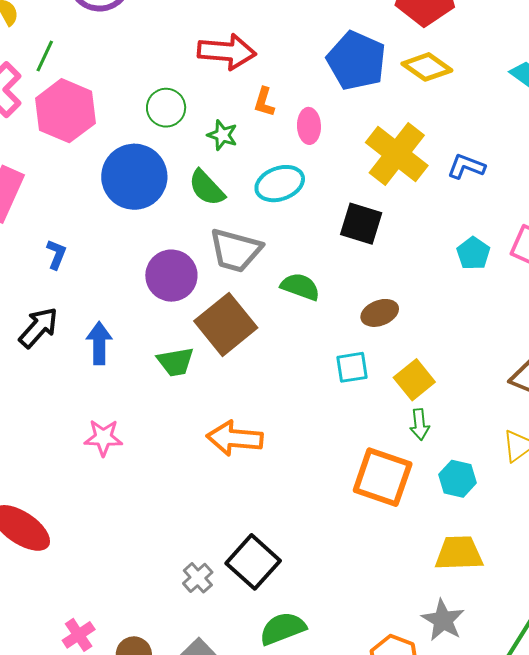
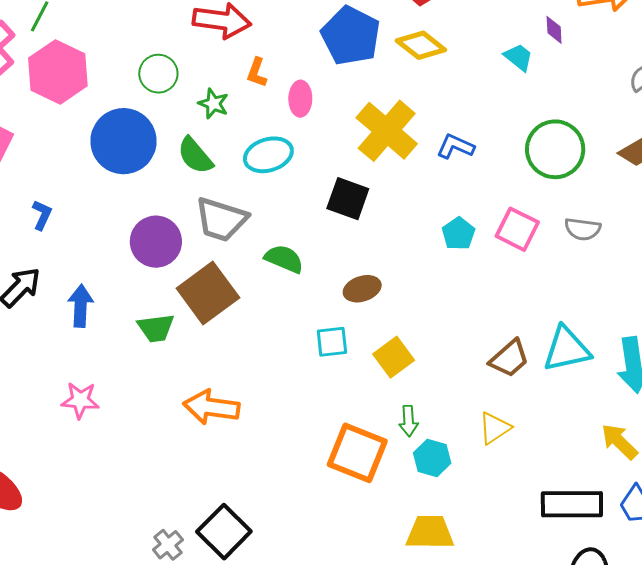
green arrow: (420, 424) -> (409, 421), moved

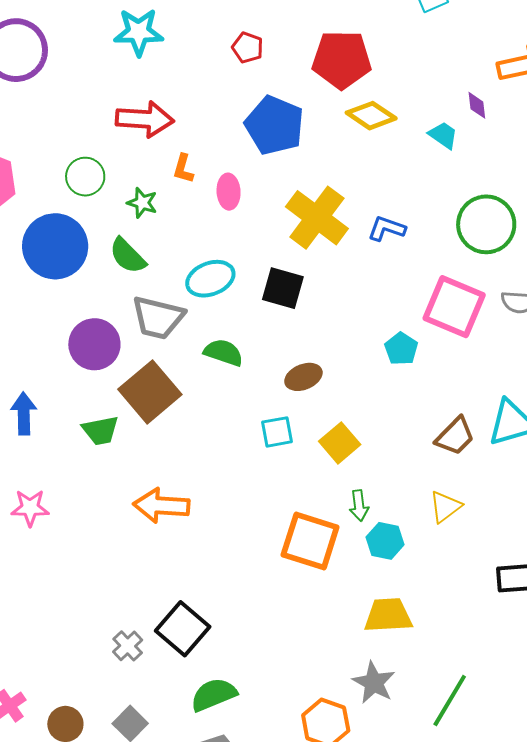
yellow diamond: (421, 45) -> (371, 116), moved
cyan ellipse: (268, 155) -> (210, 279), moved
pink square: (517, 229) -> (454, 307), size x1.4
cyan pentagon: (458, 234) -> (401, 349), moved

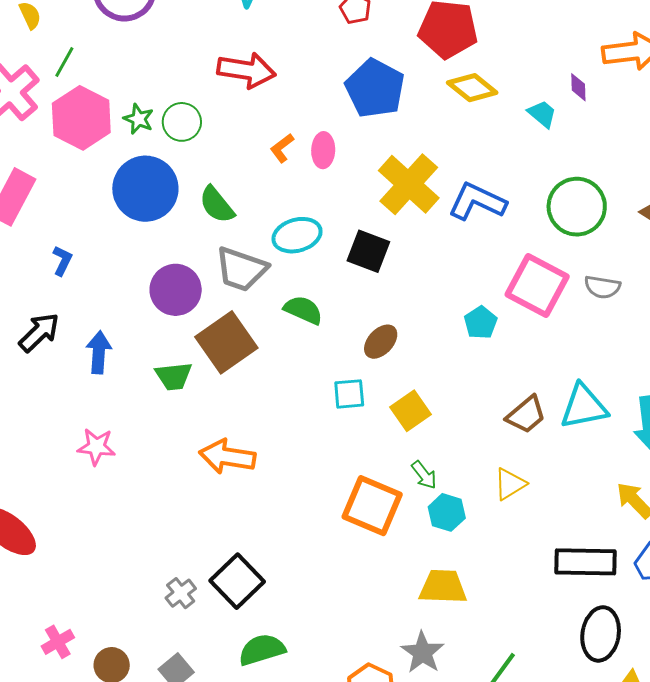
orange L-shape: (183, 169) -> (282, 148), moved, turned 32
green star: (142, 203) -> (139, 119), moved
blue L-shape: (387, 229) -> (477, 202), size x1.5
brown ellipse: (303, 377) -> (381, 342), turned -30
green arrow: (359, 506) -> (424, 475), turned -36

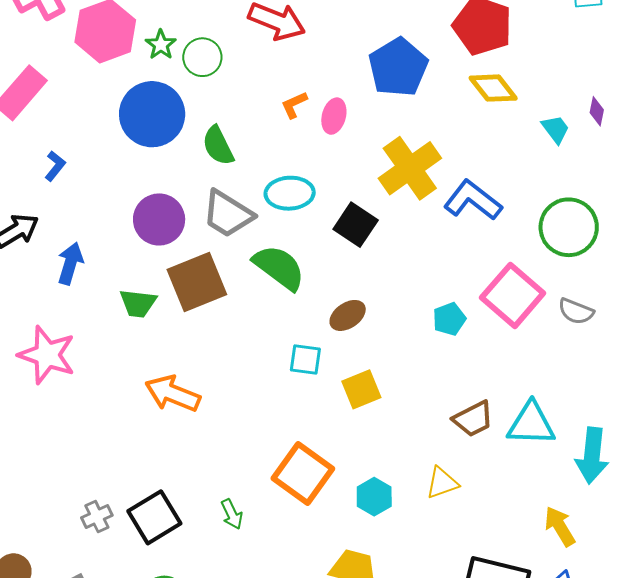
green semicircle: (303, 310) -> (279, 267), size x1.4
pink star: (96, 447) -> (47, 355), size x1.5
green arrow: (424, 475) -> (232, 514), moved

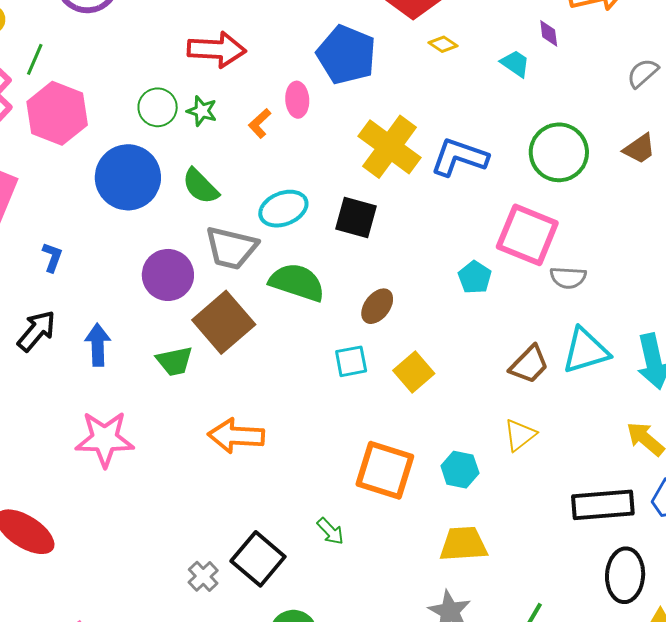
green star: (161, 45) -> (202, 111), moved
yellow diamond: (493, 88) -> (443, 44), size x0.6
pink ellipse: (334, 116) -> (297, 100), moved
gray semicircle: (576, 311) -> (568, 278), moved

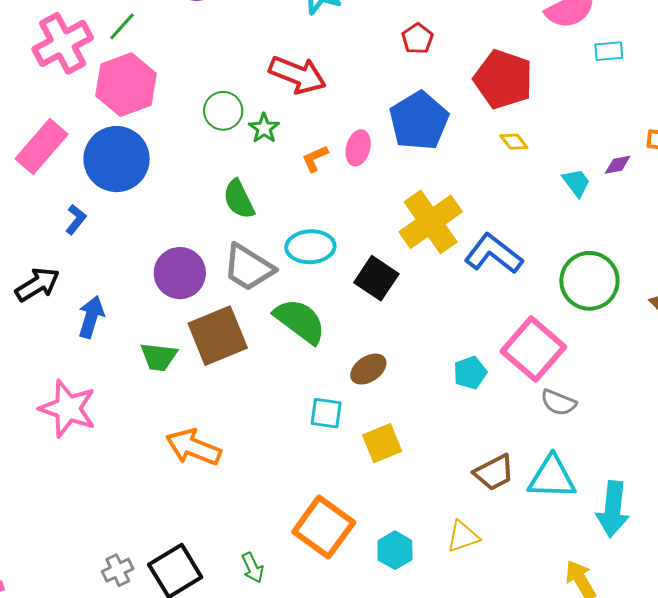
purple diamond: (549, 33) -> (618, 165), turned 68
blue circle: (128, 177) -> (117, 159), moved

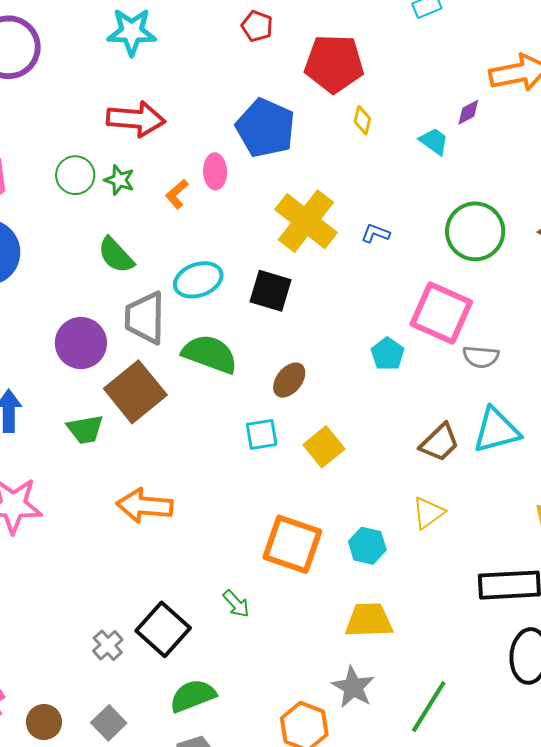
red pentagon: (417, 39) -> (257, 26), moved
yellow diamond: (514, 142) -> (362, 120), turned 68
blue L-shape: (493, 254) -> (375, 233), size x0.5
gray trapezoid: (248, 268) -> (145, 318), turned 76

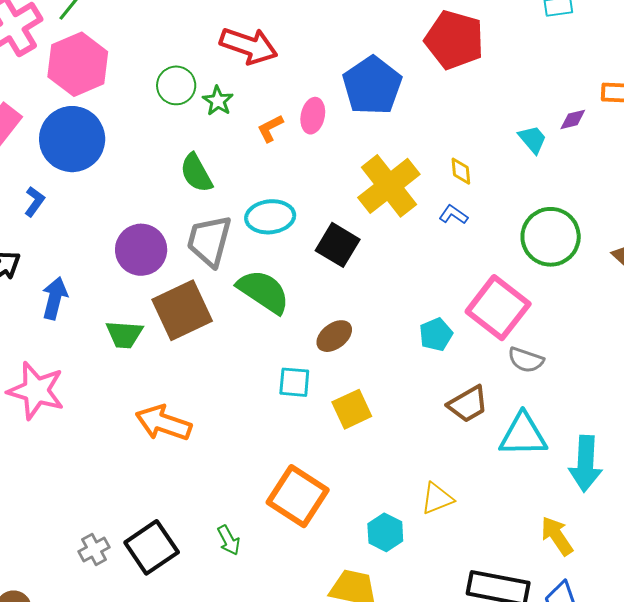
yellow diamond: (362, 120) -> (461, 171), moved, turned -32
brown trapezoid: (440, 442) -> (468, 404), moved
cyan hexagon: (367, 546) -> (385, 532), moved

